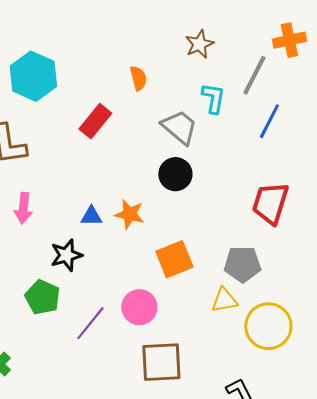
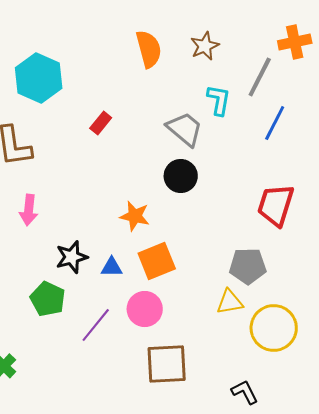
orange semicircle: (138, 78) -> (149, 49), moved, size x1.5
red rectangle: (95, 121) -> (101, 123), size x0.7
blue triangle: (91, 216) -> (112, 267), moved
orange square: (174, 259) -> (157, 261), moved

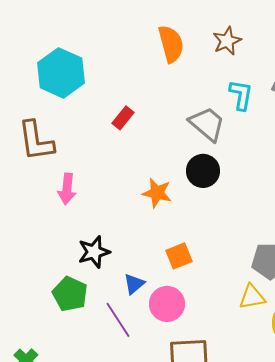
pink arrow: (29, 210) -> (67, 189), moved
orange star: (135, 216) -> (157, 193), moved
orange square: (157, 261) -> (179, 256), size x0.7
blue triangle: (112, 267) -> (134, 284), moved, turned -40
purple line: (96, 325) -> (118, 320), turned -72

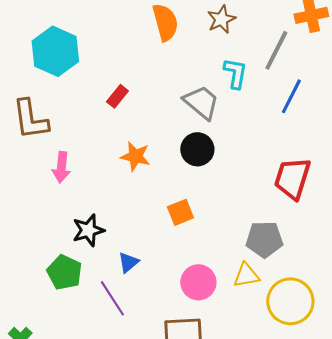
orange star: (157, 193) -> (135, 156), moved
orange square: (179, 256) -> (180, 212), moved
pink circle: (167, 304) -> (198, 282), moved

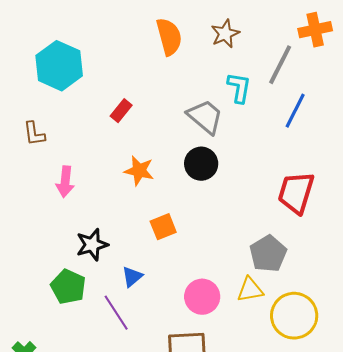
brown L-shape: (30, 119) -> (34, 134), size x0.6
orange square: (180, 212) -> (163, 227), moved
gray pentagon: (264, 239) -> (268, 254), turned -30

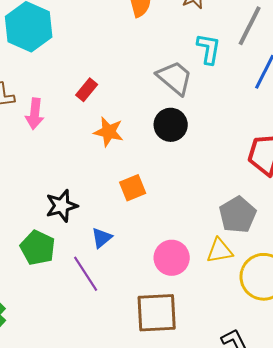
red rectangle: (121, 111) -> (87, 90), moved
pink arrow: (65, 182) -> (35, 114), moved

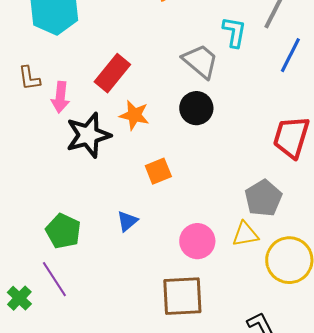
red rectangle: (87, 90) -> (112, 73), size x1.6
black star: (62, 206) -> (88, 135), moved, size x1.4
purple line: (86, 274) -> (54, 279), moved

